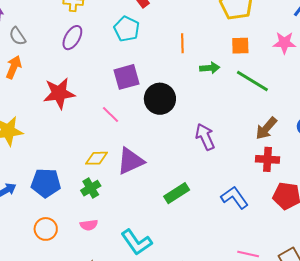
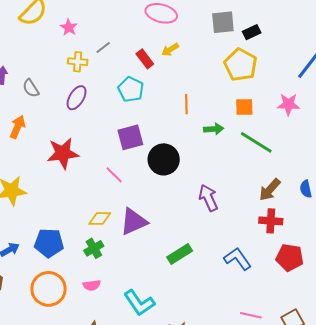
gray semicircle: (17, 36) -> (31, 88), moved
orange circle: (46, 229) -> (49, 289), size x1.5

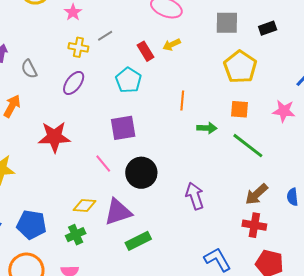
black rectangle: (252, 32) -> (268, 28), moved
black circle: (164, 159) -> (141, 173), moved
green rectangle: (180, 254) -> (138, 241), moved

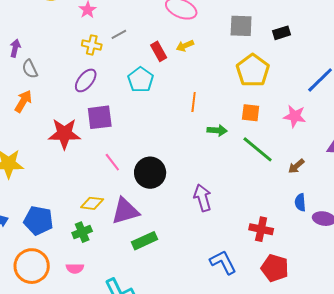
gray semicircle: (29, 69) -> (30, 69), moved
purple square: (123, 128) -> (100, 117), moved
brown arrow: (257, 194) -> (296, 166), moved, size x0.7

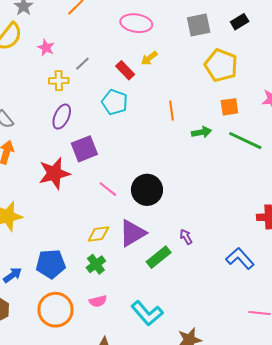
purple arrow: (203, 198) -> (186, 237), moved, size x0.6

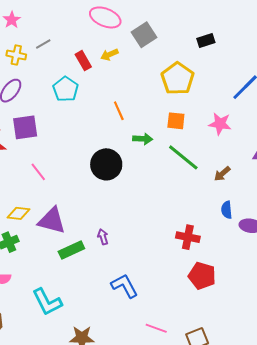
gray square: (199, 25) -> (144, 35), moved, turned -35
orange line: (172, 111) -> (119, 111), turned -30
black circle: (147, 190) -> (106, 164), moved
purple triangle: (132, 233) -> (52, 221), turned 32
blue L-shape: (240, 258) -> (124, 286), moved

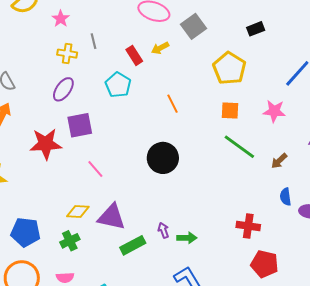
gray line: (43, 44) -> (93, 41), turned -70
green arrow: (143, 139) -> (187, 238), moved

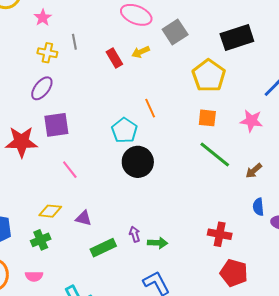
black rectangle: (256, 29) -> (237, 38), size x1.8
cyan pentagon: (118, 85) -> (124, 130), moved
purple triangle: (112, 217) -> (84, 218), size x0.6

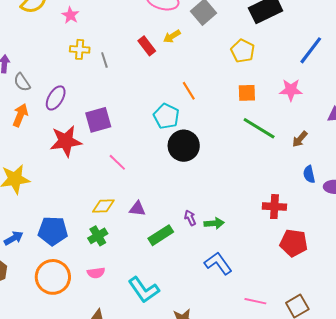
gray line: (74, 42) -> (104, 60), moved
yellow pentagon: (209, 76) -> (243, 51), size x0.7
purple ellipse: (42, 88) -> (56, 98), moved

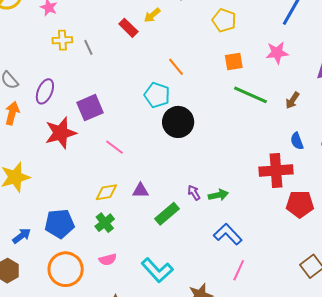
blue semicircle: (309, 174) -> (297, 141), moved
red cross: (274, 207) -> (276, 171), size x1.4
pink line: (255, 301) -> (239, 270), moved, turned -70

